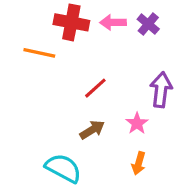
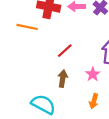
brown arrow: (92, 130) -> (63, 79), turned -49

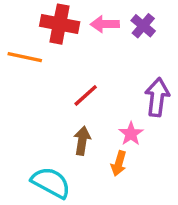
orange arrow: (94, 101) -> (119, 163), moved

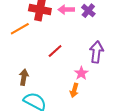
orange line: (25, 57) -> (20, 29), turned -42
brown arrow: (82, 141) -> (24, 77), moved

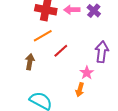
orange line: (20, 29) -> (43, 36), moved
brown arrow: (24, 77) -> (30, 62), moved

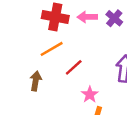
pink star: (87, 73) -> (90, 94), moved

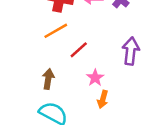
brown arrow: (36, 81) -> (48, 79), moved

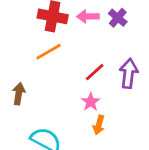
red line: (79, 50) -> (95, 72), moved
brown arrow: (48, 79) -> (19, 94), moved

